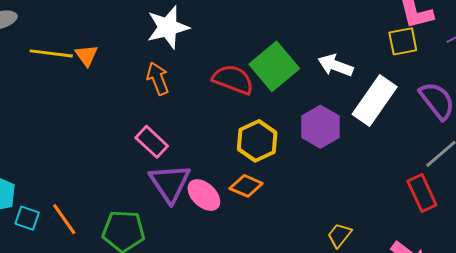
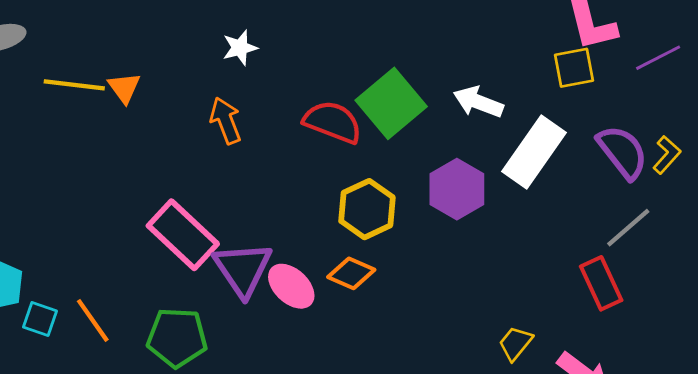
white star: (168, 27) -> (240, 48), size x0.6
pink rectangle: (152, 142) -> (183, 235), moved, size x1.5
yellow trapezoid: (340, 235) -> (515, 343), moved

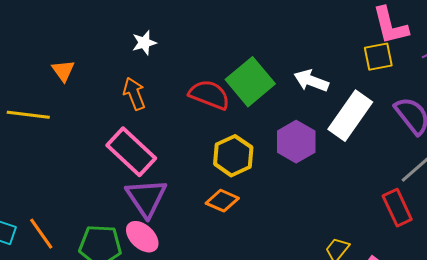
yellow line: (74, 85) -> (28, 115), moved
pink rectangle: (183, 235) -> (131, 152), moved
pink ellipse: (291, 286) -> (142, 237), moved

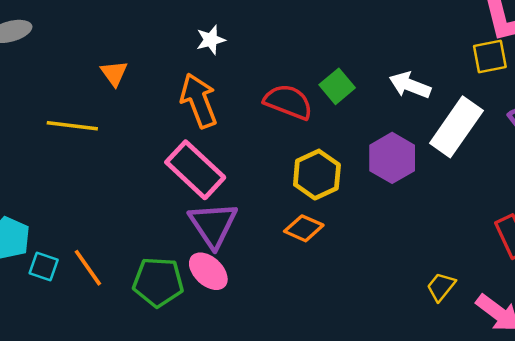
green square: (250, 82) -> (337, 86), size x0.6
orange arrow: (134, 94) -> (199, 101), size x1.4

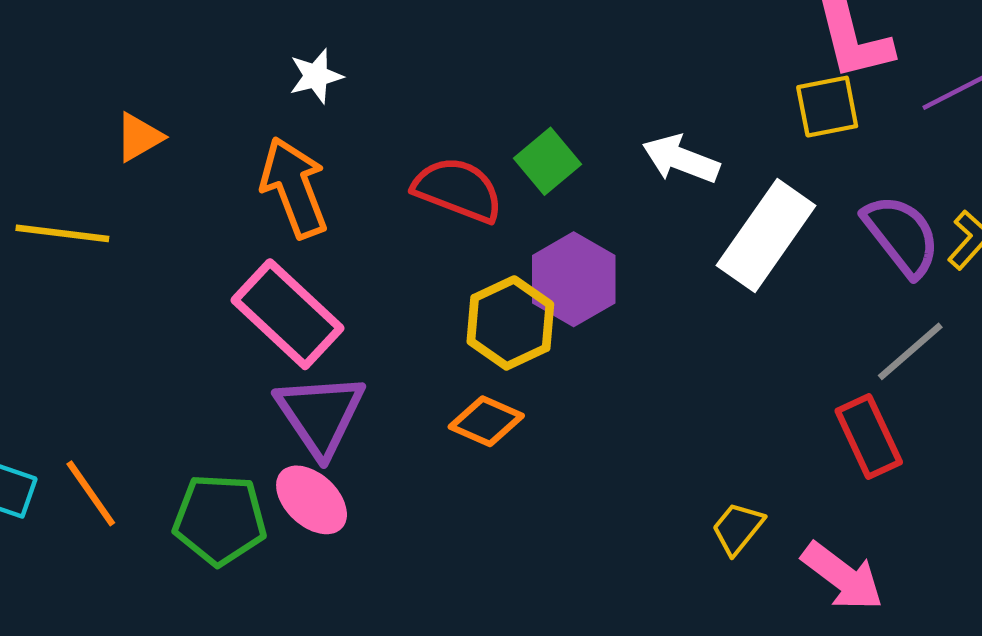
orange triangle: (114, 73) -> (139, 137), turned 36
purple hexagon: (392, 158) -> (574, 279), moved

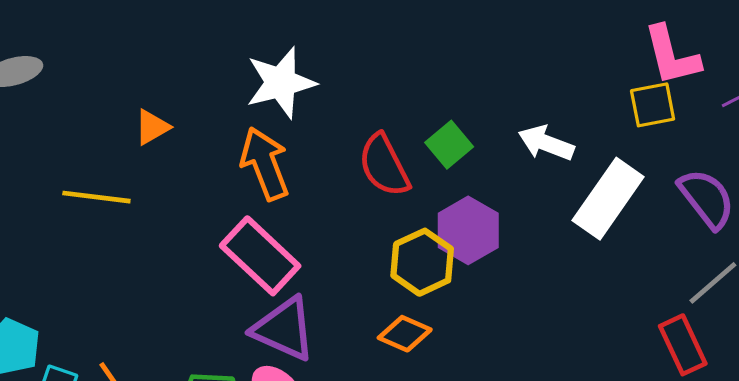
white star: (316, 76) -> (281, 83), size x1.8
red semicircle: (458, 190) -> (384, 165), turned -138
purple triangle: (320, 415) -> (284, 329), turned -32

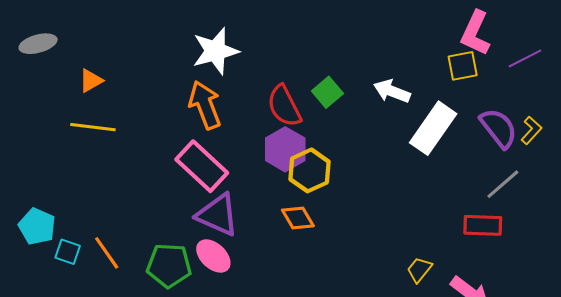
pink L-shape: (672, 56) -> (475, 33), turned 39
orange triangle: (152, 127) -> (91, 81), moved
purple hexagon: (468, 230) -> (285, 149), moved
orange diamond: (405, 334) -> (298, 218), turned 36
red rectangle: (683, 345) -> (483, 225), turned -63

